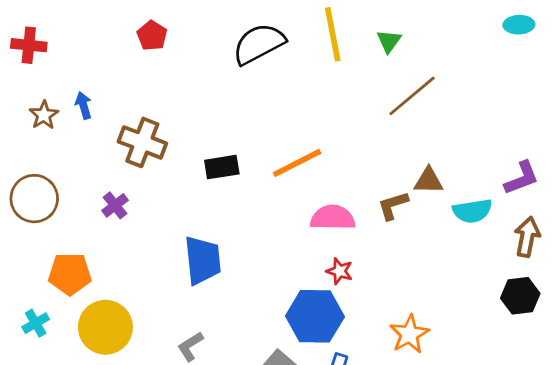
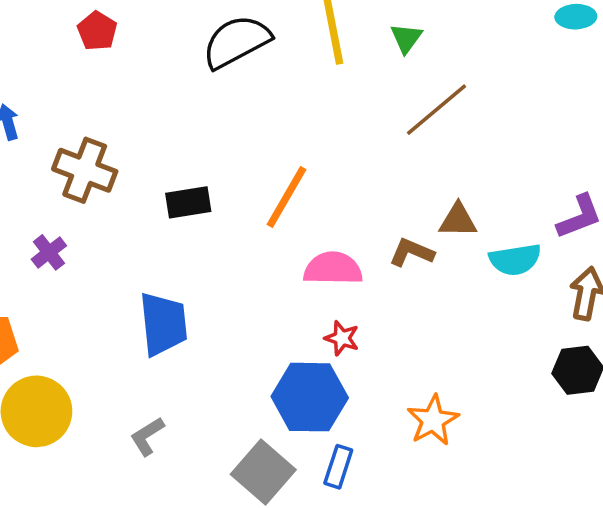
orange line: (297, 163) -> (286, 197), turned -33
brown L-shape: (393, 205) -> (412, 252), turned 40

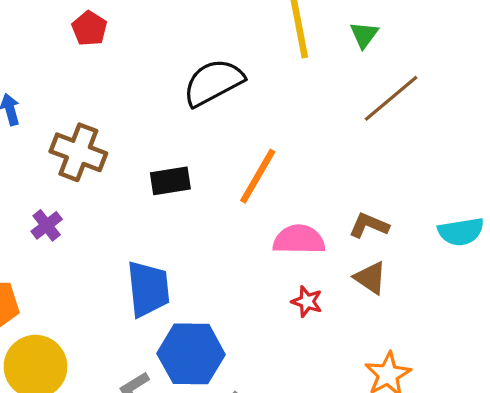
black semicircle: (236, 42) -> (213, 82), moved
brown triangle: (458, 220) -> (370, 278), moved, turned 33
blue hexagon: (310, 397) -> (191, 354), moved

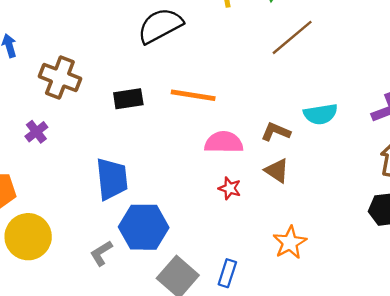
orange line: (258, 176) -> (193, 95), turned 69
cyan semicircle: (461, 232) -> (320, 114), moved

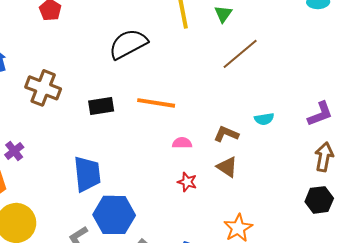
cyan semicircle: (320, 114) -> (264, 119), size x0.7
purple cross: (36, 132) -> (14, 151), moved
pink semicircle: (224, 142) -> (182, 143), size x0.6

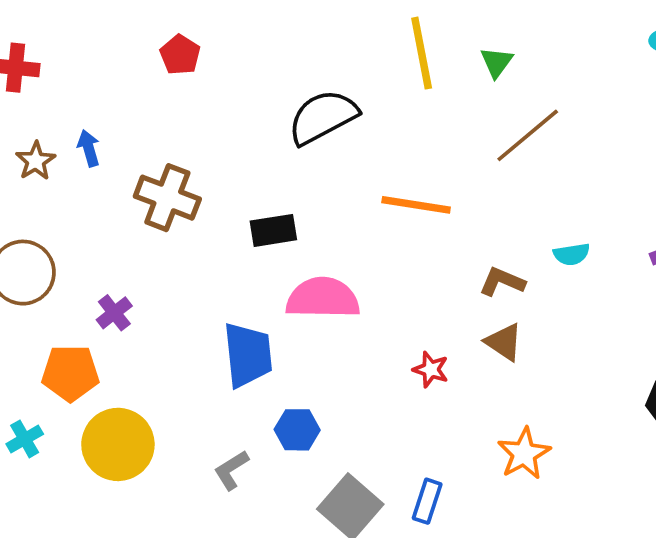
orange line: (156, 103) -> (416, 205), moved
pink semicircle: (182, 143) -> (323, 298), moved, size x2.0
blue hexagon: (114, 215) -> (297, 430), size x0.6

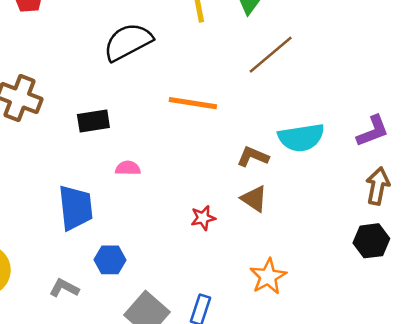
cyan semicircle: (572, 254) -> (301, 138), size x1.8
pink semicircle: (323, 298) -> (128, 168), size x0.5
red star: (431, 369) -> (203, 218), turned -30
gray L-shape: (231, 470) -> (64, 288), turned 60

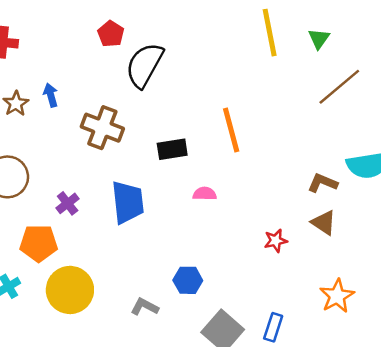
black semicircle: (128, 42) -> (145, 65), moved, turned -33
orange line: (193, 103) -> (231, 130), moved, turned 66
blue trapezoid: (76, 208) -> (128, 202), moved

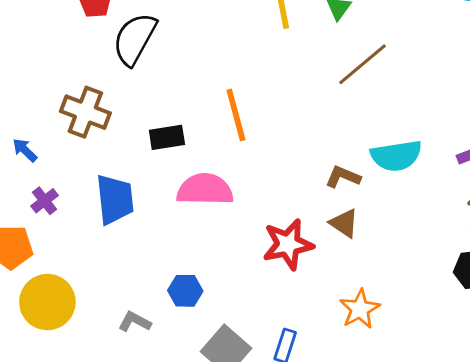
blue arrow: (51, 95) -> (25, 150), moved, turned -30
pink semicircle: (205, 194) -> (205, 189), size x2.0
red star: (276, 241) -> (288, 244), size x1.8

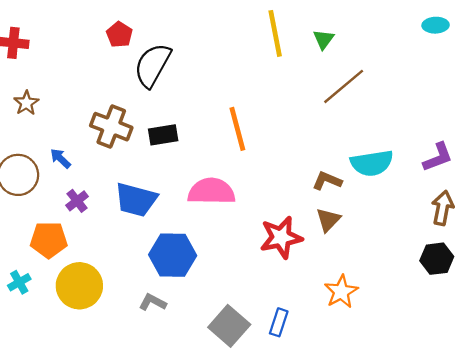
black rectangle: (167, 137) -> (163, 135), moved
blue trapezoid: (115, 199) -> (136, 200), turned 111
brown triangle: (344, 223) -> (328, 220), turned 40
blue hexagon: (185, 291) -> (173, 255), moved, size x1.6

